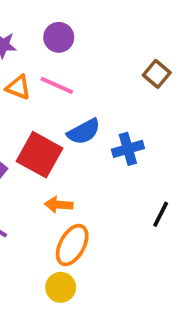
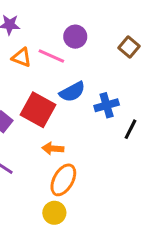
purple circle: (59, 37) -> (75, 37), moved
black line: (161, 214) -> (131, 129), moved

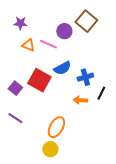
brown square: (129, 47) -> (86, 21), moved, size x1.5
orange arrow: (53, 149) -> (80, 100), moved

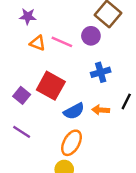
purple circle: (64, 31) -> (91, 36), moved
blue semicircle: (62, 68) -> (74, 111), moved
blue cross: (85, 77) -> (101, 72), moved

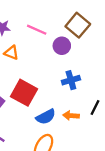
pink line: (62, 42) -> (37, 30), moved

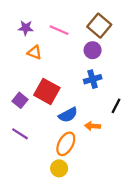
purple circle: (62, 46) -> (93, 50), moved
orange arrow: (71, 116) -> (93, 126), moved

